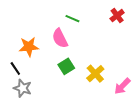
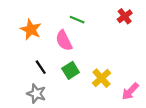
orange star: (29, 47) -> (31, 30), moved, turned 30
black line: (15, 68) -> (41, 67), moved
gray star: (23, 88) -> (36, 94), moved

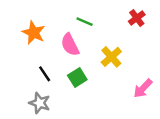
yellow cross: (101, 78) -> (111, 57), moved
pink arrow: (130, 91) -> (143, 88), moved

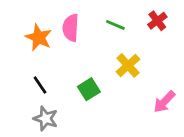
green line: (85, 22) -> (115, 25), moved
pink semicircle: (70, 45) -> (71, 28), moved, turned 30
black line: (45, 74) -> (40, 85), moved

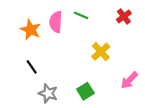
green line: (115, 25) -> (81, 15), moved
green square: (89, 89) -> (85, 91), moved
gray star: (46, 119) -> (48, 93), moved

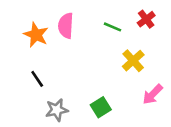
green line: (81, 15) -> (112, 27), moved
yellow cross: (101, 52) -> (133, 61), moved
gray star: (48, 93) -> (57, 110), turned -30

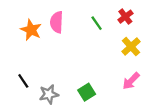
green line: (112, 27) -> (97, 23), turned 32
yellow cross: (133, 61) -> (131, 47), moved
black line: (37, 79) -> (23, 81), moved

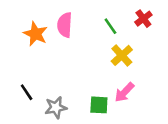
yellow cross: (131, 47) -> (122, 55), moved
pink arrow: (131, 81) -> (124, 92), moved
green square: (87, 92) -> (99, 105), turned 35

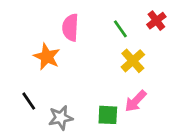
orange star: (35, 34) -> (47, 57), moved

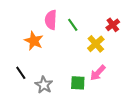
red cross: (156, 21) -> (113, 25), moved
green line: (120, 29) -> (73, 25), moved
gray star: (61, 118) -> (44, 85), turned -30

